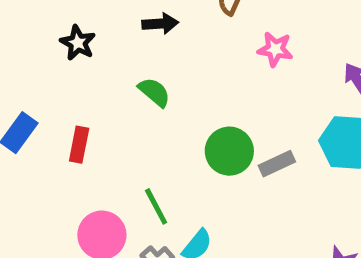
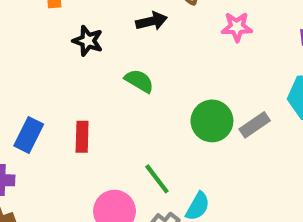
black arrow: (160, 24) -> (152, 21), moved
black star: (78, 43) -> (88, 41), moved

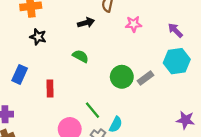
black star: (88, 41) -> (38, 37), moved
blue rectangle: (29, 135) -> (20, 74), moved

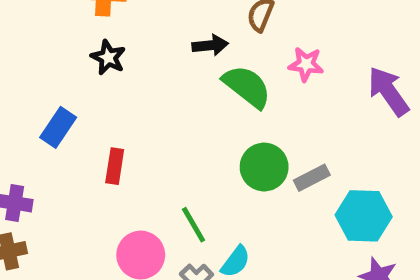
purple arrow: (175, 30) -> (388, 91), size x1.5
green semicircle: (80, 56) -> (247, 86), moved, size x1.5
cyan hexagon: (177, 61) -> (364, 216), moved

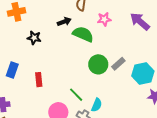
black star: (108, 57) -> (34, 38), moved

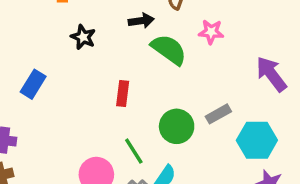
purple arrow: (140, 21) -> (271, 74), moved
green circle: (98, 64) -> (177, 126), moved
red rectangle: (39, 80) -> (123, 93), moved

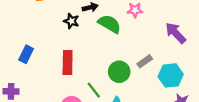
black star: (83, 37) -> (71, 21), moved
red rectangle: (123, 93) -> (68, 63), moved, size x1.5

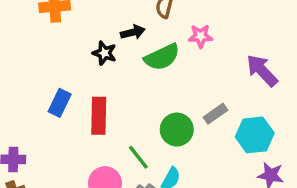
green semicircle: (109, 24) -> (162, 57), turned 125
blue rectangle: (26, 54) -> (60, 103), moved

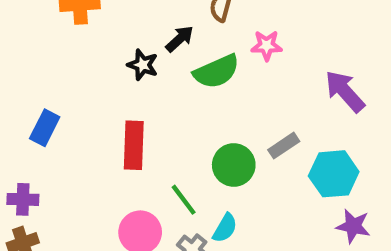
black arrow: (133, 32) -> (180, 39), turned -30
blue rectangle: (60, 103) -> (45, 128), moved

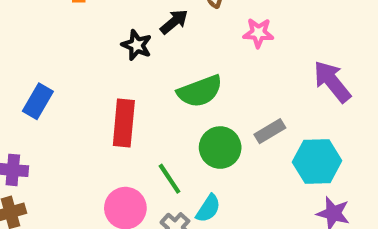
green semicircle: (217, 72) -> (200, 91), moved

